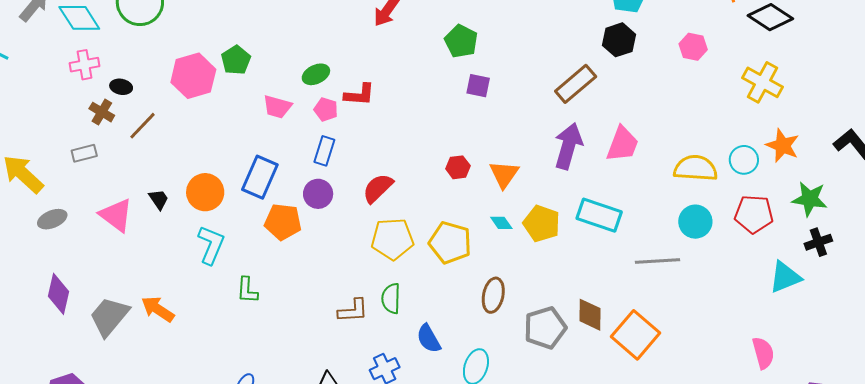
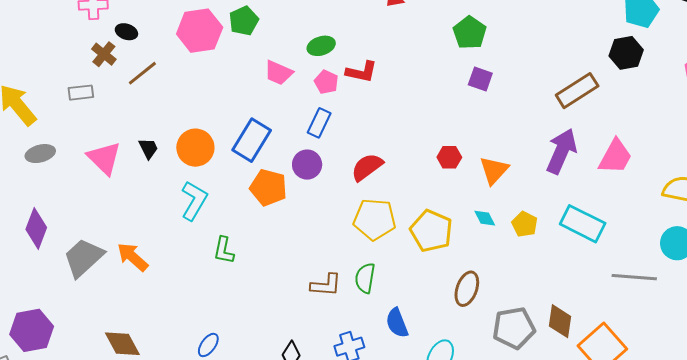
yellow pentagon: (542, 223) -> (525, 224), size x0.7

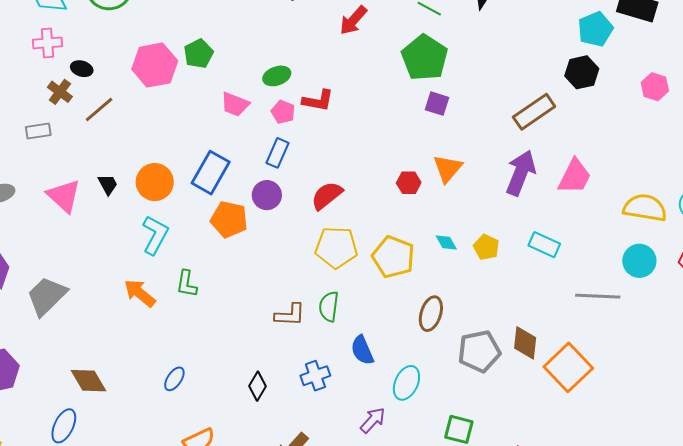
green pentagon: (470, 33) -> (425, 58), size x1.4
orange triangle: (494, 170) -> (448, 168), moved
cyan rectangle: (583, 224) -> (544, 245), size x0.7
orange arrow: (133, 257) -> (140, 293), moved

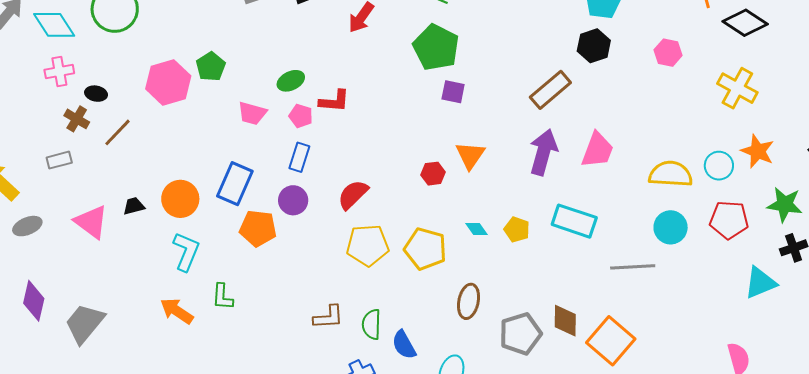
black trapezoid: (108, 184) -> (134, 206), turned -70
cyan rectangle: (544, 245) -> (574, 221), size x1.4
green semicircle: (329, 307) -> (371, 324), moved

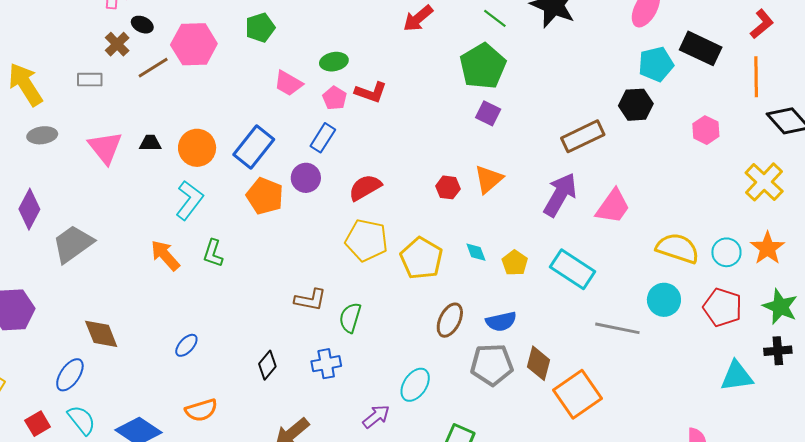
pink hexagon: (168, 82) -> (194, 44), moved
blue semicircle: (404, 345) -> (501, 322), moved, turned -88

